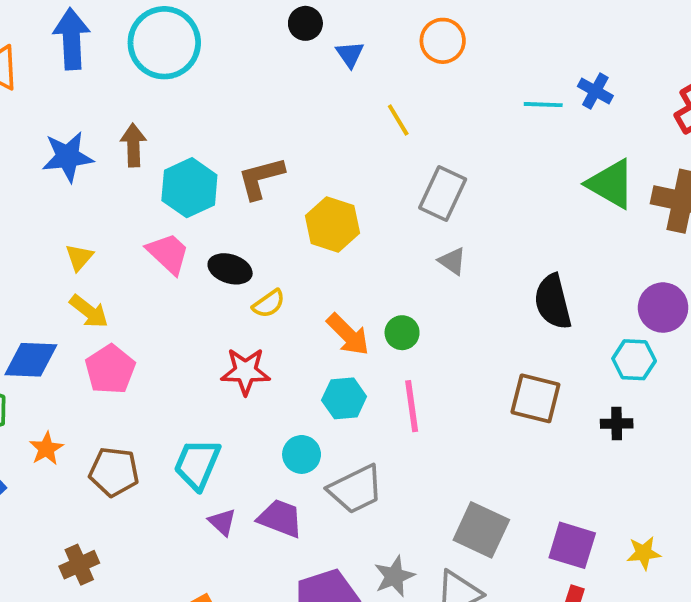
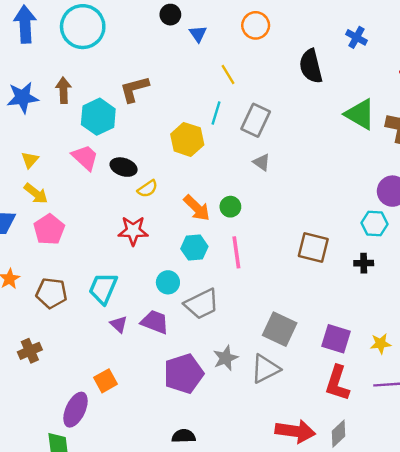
blue cross: (595, 91) -> (356, 37), moved
cyan line: (543, 105) -> (216, 113), moved, turned -75
brown L-shape: (261, 178) -> (134, 89), moved
black semicircle: (553, 302) -> (311, 66), moved

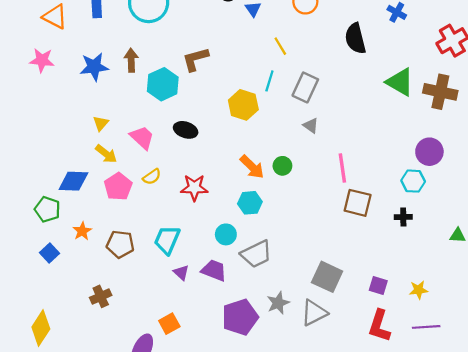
pink trapezoid: (85, 157) -> (142, 138), moved
yellow semicircle: (148, 189) -> (152, 177), moved
pink line: (236, 252) -> (342, 168), moved
purple square: (336, 339) -> (378, 286), size x0.7

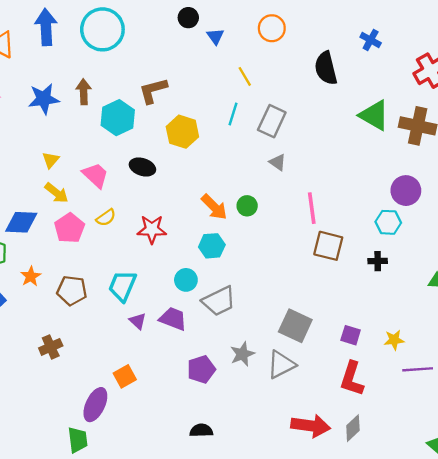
yellow hexagon: (243, 105) -> (182, 132), moved
purple pentagon: (240, 317) -> (201, 369), size x0.7
purple line: (426, 327) -> (418, 369), moved

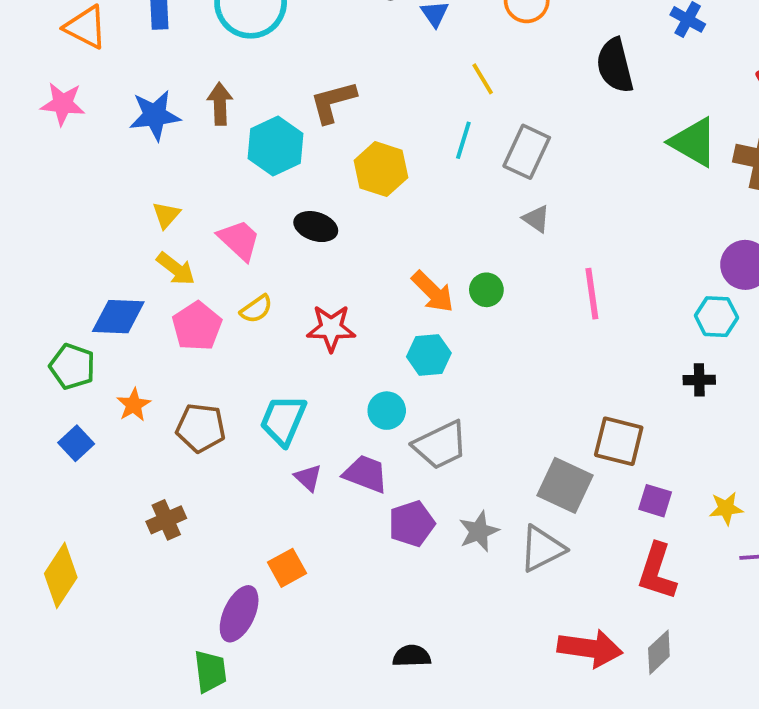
brown square: (328, 246) -> (619, 441), moved
purple pentagon: (201, 369) -> (412, 524), moved

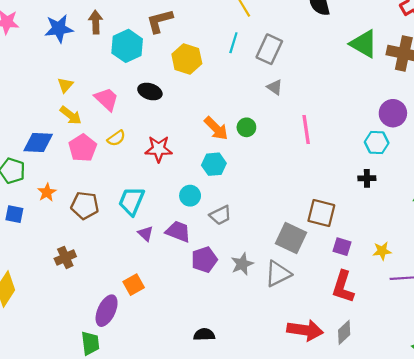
blue square: (76, 443) -> (14, 214), turned -36
gray trapezoid: (440, 445) -> (220, 215), size x0.7

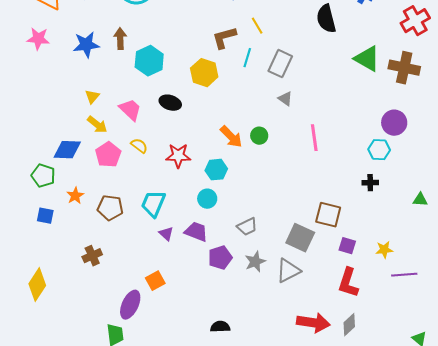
brown L-shape: (160, 21) -> (224, 38), moved
yellow semicircle: (116, 138) -> (139, 146), turned -108
cyan hexagon: (214, 164) -> (216, 170), moved
gray trapezoid: (220, 215) -> (247, 227), moved

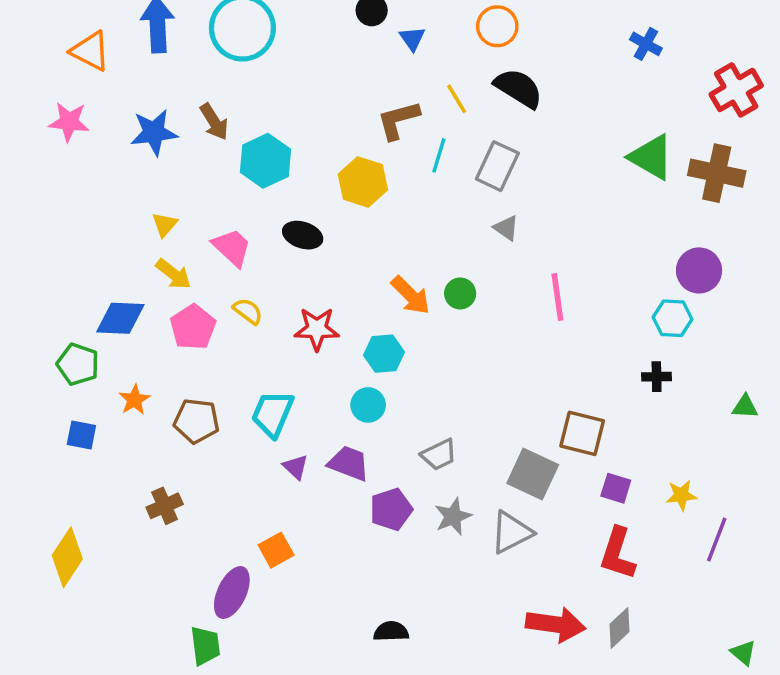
black semicircle: (326, 19) -> (519, 88), moved, turned 136
brown arrow: (120, 39) -> (214, 122), turned 150
purple line: (404, 275) -> (717, 539), turned -65

